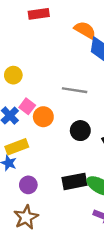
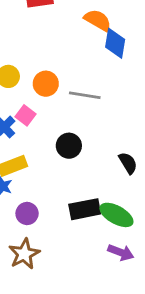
orange circle: (43, 117) -> (46, 84), moved
black circle: (80, 131) -> (69, 146), moved

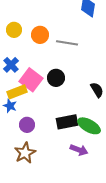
pink square: (26, 115) -> (31, 80), moved, size x1.6
purple arrow: (121, 252) -> (79, 150), moved

